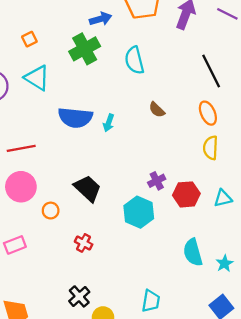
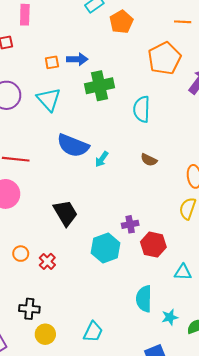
blue arrow: (101, 19) -> (77, 59), moved
brown semicircle: (157, 110) -> (149, 160), turned -35
cyan triangle: (223, 198) -> (183, 272), moved
orange circle: (51, 211) -> (21, 254), moved
black cross: (79, 296) -> (29, 309), turned 30

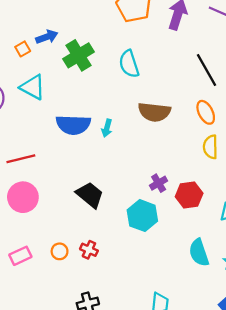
brown semicircle: (149, 160) -> (154, 112), size x1.8

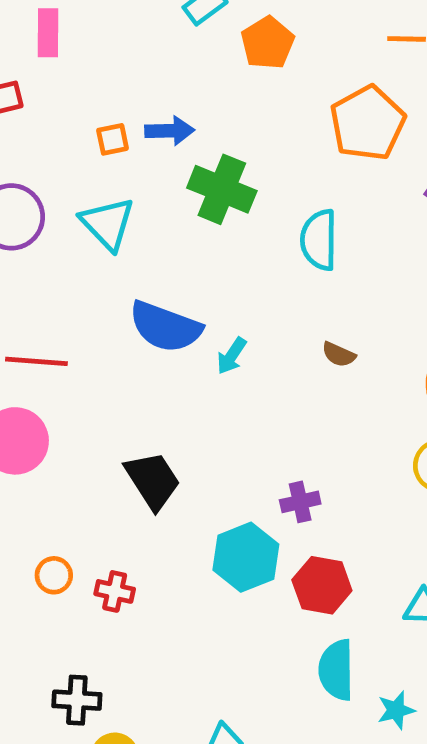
green cross: (79, 55) -> (222, 189), turned 36
brown semicircle: (154, 112) -> (339, 355), size x0.5
red hexagon: (189, 195) -> (322, 585), moved
red cross: (89, 250) -> (115, 591), turned -30

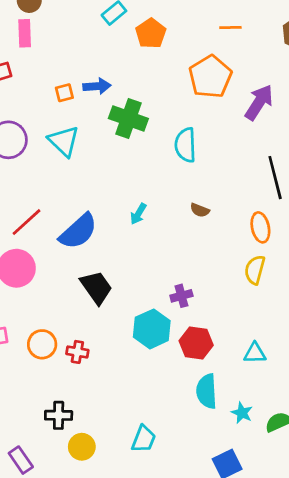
blue semicircle: (165, 327) -> (78, 231), moved, turned -60
red line: (36, 361) -> (27, 222), turned -44
orange circle: (54, 575) -> (42, 344), size x1.4
cyan star: (396, 710) -> (242, 413), turned -30

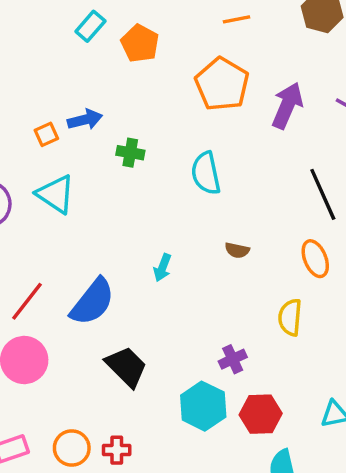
green cross: (128, 119) -> (130, 153), size x0.6
yellow semicircle: (255, 270) -> (290, 317), moved

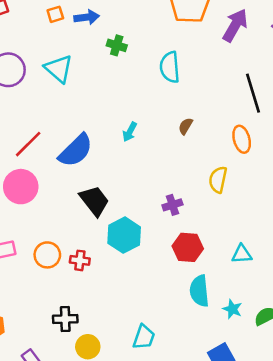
orange square: (46, 134) -> (55, 14), moved
brown semicircle: (237, 250) -> (186, 126), turned 102
cyan hexagon: (203, 406) -> (124, 235), moved

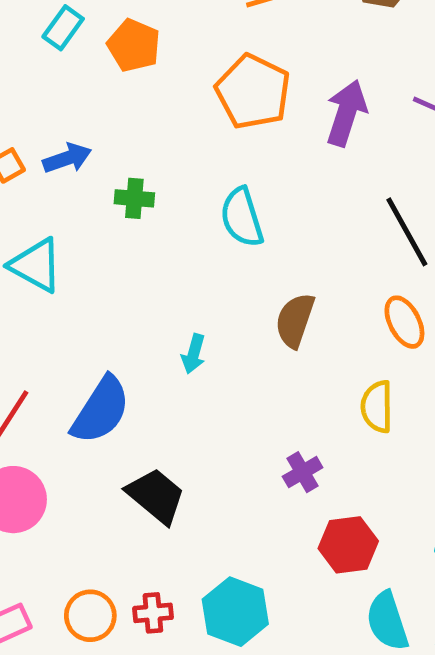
brown semicircle: (186, 126) -> (295, 320), size x1.6
cyan hexagon: (124, 235) -> (235, 612), moved

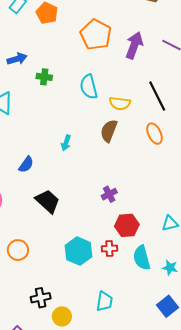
yellow semicircle: (377, 407) -> (120, 103), moved, turned -85
blue semicircle: (101, 410) -> (26, 165), size x0.6
red cross: (153, 613) -> (109, 248), moved

